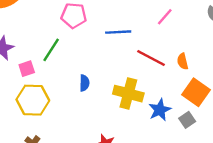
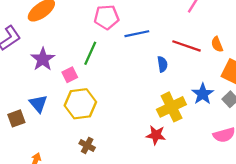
blue line: (118, 32) -> (137, 34), moved
blue semicircle: (84, 83) -> (162, 64), moved
yellow cross: (128, 94) -> (171, 107), moved, turned -32

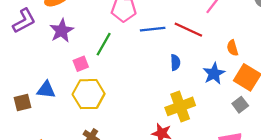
red line: (186, 46) -> (188, 30), moved
purple star: (43, 59) -> (62, 31), moved
blue star: (203, 94) -> (214, 74), moved
blue triangle: (38, 104) -> (46, 90), turned -48

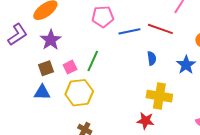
green line: (104, 44) -> (93, 61), moved
brown square: (23, 103) -> (46, 68), moved
yellow cross: (180, 106) -> (159, 96), turned 35

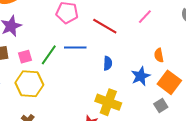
red line: (160, 29) -> (105, 26), moved
blue line: (129, 31) -> (75, 47), moved

